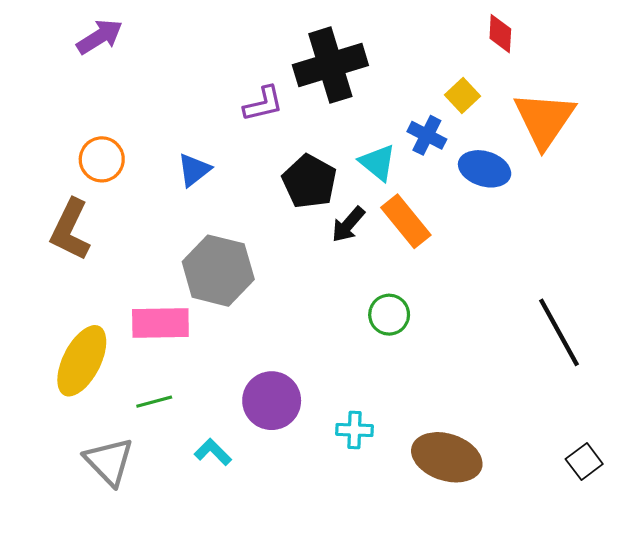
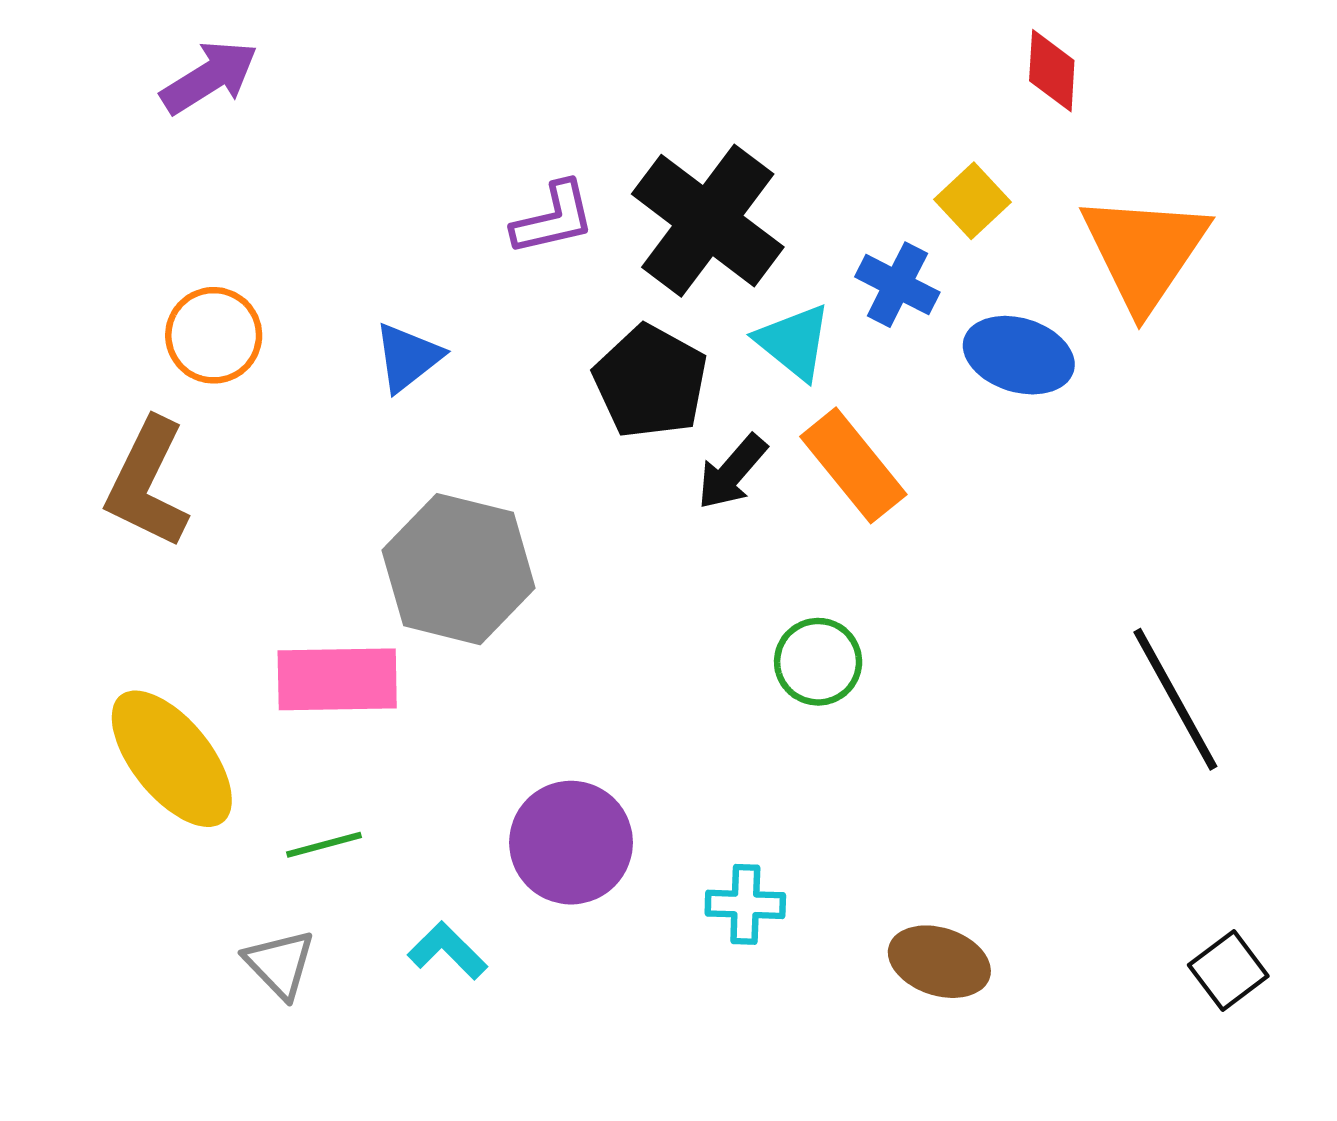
black cross: (330, 65) -> (708, 221), moved, turned -36
yellow ellipse: (82, 361) -> (172, 759), turned -66
brown ellipse: (447, 457) -> (939, 962), size x0.7
gray triangle: (109, 461) -> (280, 964), moved, size x0.7

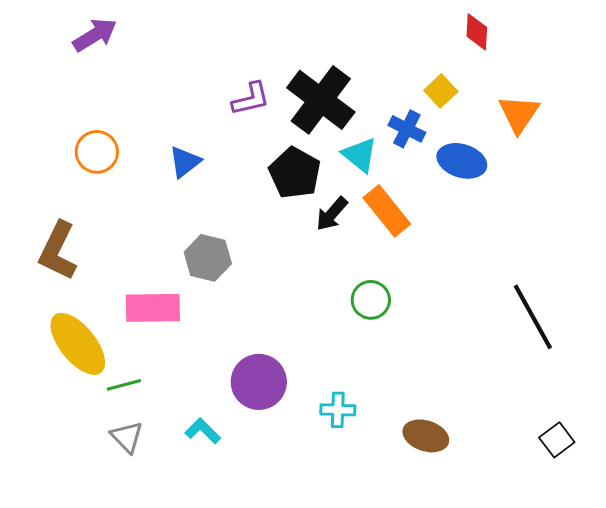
orange triangle: (1144, 251) -> (519, 114), size x0.7
brown L-shape: (148, 483) -> (58, 251), moved
gray hexagon: (459, 569) -> (208, 258), size x0.7
green line: (324, 845) -> (124, 385), moved

